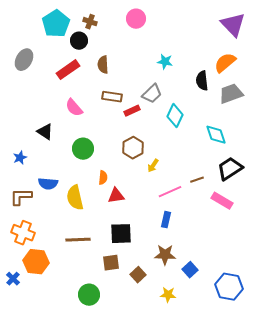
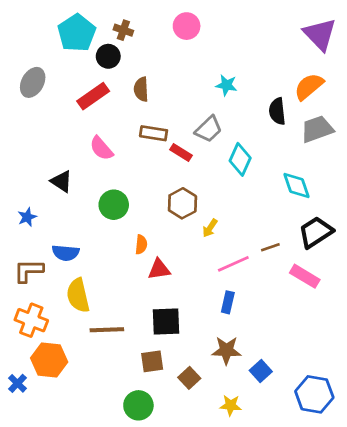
red rectangle: (132, 111) -> (181, 152), turned 56
yellow semicircle: (75, 198) -> (78, 295), moved
green circle: (89, 295) -> (138, 405), moved

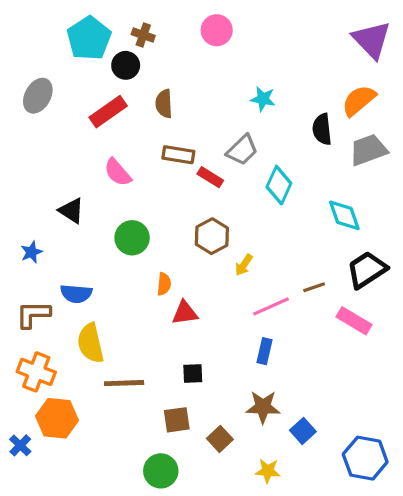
black square: (166, 322) -> (193, 374), size x0.6

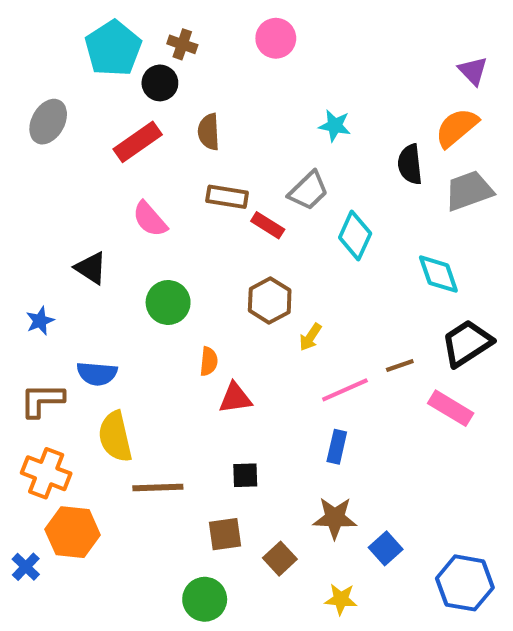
purple triangle: (372, 40) -> (473, 71), moved, size x0.6

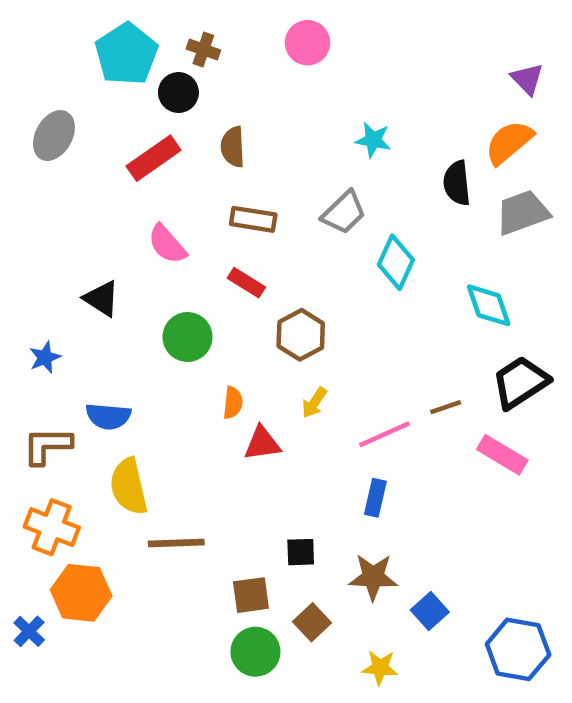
red rectangle: (268, 225) -> (246, 283), moved
yellow arrow: (310, 337) -> (314, 403), moved
black square: (245, 475) -> (301, 552), moved
green circle: (205, 599) -> (255, 652), moved

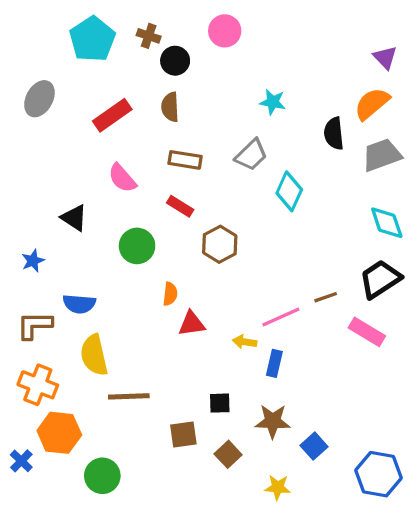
black circle: (178, 93) -> (175, 61), moved
cyan diamond: (489, 305) -> (387, 223), moved
yellow arrow: (314, 403) -> (245, 342), moved, turned 65
green circle: (255, 652) -> (102, 476), moved

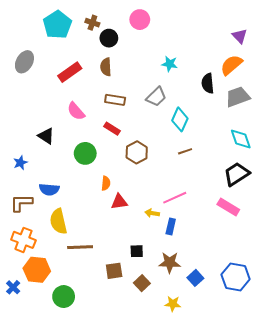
brown line: (326, 297) -> (185, 151), moved
blue hexagon: (379, 474) -> (236, 277), moved

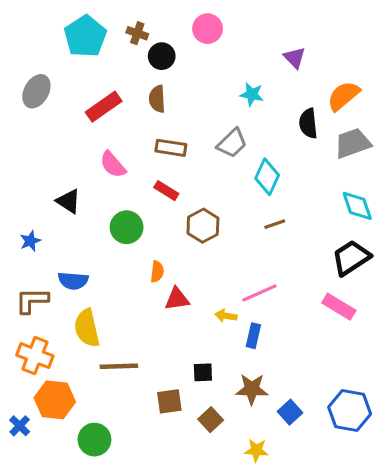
purple triangle: (240, 36) -> (295, 58), moved

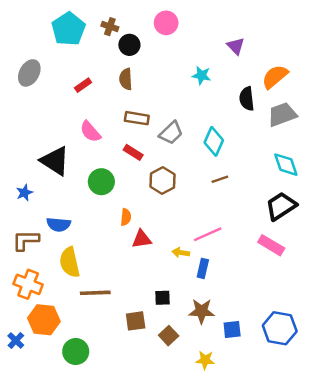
red rectangle: (104, 107) -> (83, 85), size x0.6
gray trapezoid: (232, 143) -> (171, 133), moved
black triangle: (69, 201) -> (55, 161), size x1.5
blue square: (290, 412) -> (232, 330), turned 36

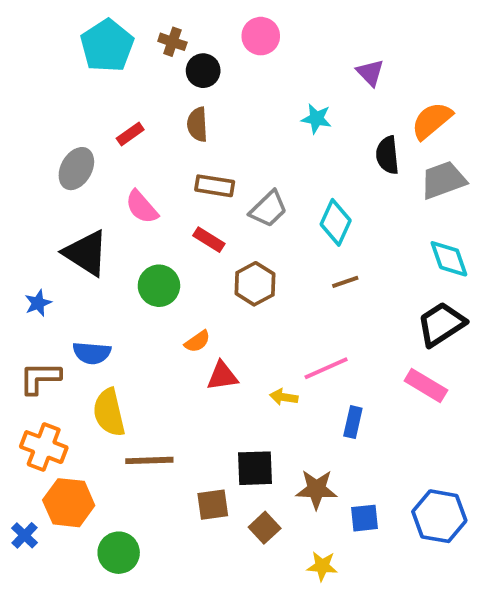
gray ellipse: (29, 73) -> (76, 169), moved
orange semicircle: (126, 217) -> (197, 341), turned 49
blue rectangle: (203, 268) -> (353, 422), moved
black square: (162, 298) -> (255, 468), size x1.5

